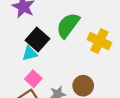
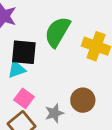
black square: (37, 40) -> (24, 52), turned -30

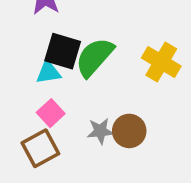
green semicircle: (57, 32) -> (95, 57), moved
gray star: (54, 113) -> (100, 131), moved

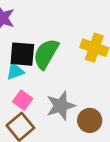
gray star: (100, 131) -> (61, 106), size x1.5
brown circle: (129, 131) -> (90, 120), moved

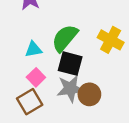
black square: (22, 54) -> (70, 64), moved
brown circle: (90, 120) -> (89, 94), moved

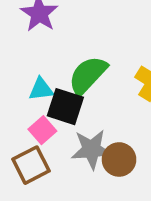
black square: (70, 64) -> (65, 107), moved

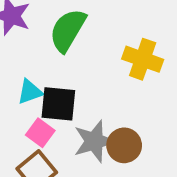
green semicircle: (88, 75) -> (68, 30), moved

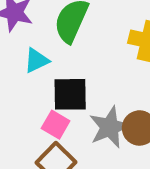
cyan triangle: (30, 92) -> (36, 60), moved

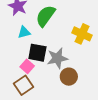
gray star: (110, 127) -> (57, 58), moved

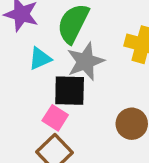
gray star: (57, 58) -> (85, 61), moved

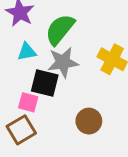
pink square: (55, 118) -> (28, 102), turned -30

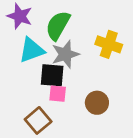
cyan triangle: (27, 52) -> (32, 50), size x1.5
pink square: (28, 102) -> (58, 94), moved

